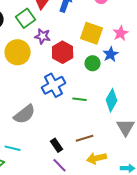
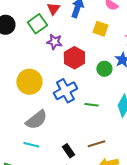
yellow square: (92, 33) -> (100, 29), moved, size x0.7
yellow circle: (18, 52) -> (29, 82), moved
cyan line: (13, 148) -> (31, 145), moved

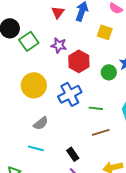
green square: (37, 24) -> (29, 41), moved
gray semicircle: (36, 120) -> (41, 123), size x0.7
brown line: (96, 144) -> (101, 132), moved

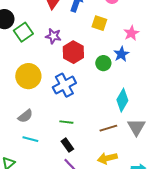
green line: (96, 108) -> (66, 122), moved
gray semicircle: (41, 123) -> (25, 116), moved
brown line: (101, 132) -> (108, 128), moved

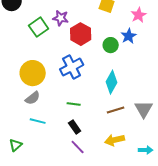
green square: (23, 32) -> (39, 27), moved
yellow circle: (28, 76) -> (33, 73), moved
cyan diamond: (122, 100) -> (112, 82), moved

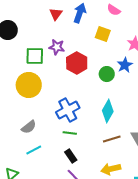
green square: (39, 27) -> (35, 56), turned 36
blue cross: (72, 67) -> (68, 110), moved
yellow circle: (33, 73) -> (29, 85), moved
cyan line: (38, 121) -> (34, 150), turned -42

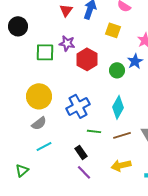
yellow circle: (29, 85) -> (39, 96), moved
green line: (70, 133) -> (94, 131), moved

